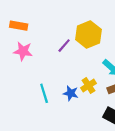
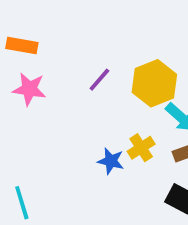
yellow hexagon: (88, 35) -> (154, 83), moved
cyan line: (44, 93) -> (22, 203), moved

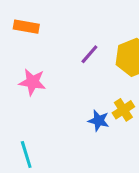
pink star: (29, 89) -> (32, 82), moved

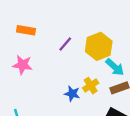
orange rectangle: (26, 27) -> (26, 30), moved

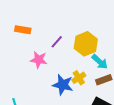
pink star: (23, 65) -> (39, 60), moved
blue star: (72, 94) -> (63, 85), size x1.5

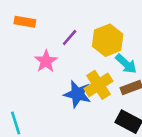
pink star: (39, 60) -> (46, 61), turned 30
yellow cross: (79, 78) -> (98, 85), size x1.5

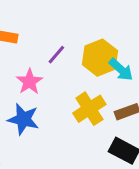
cyan arrow: (126, 64) -> (121, 70), moved
blue star: (77, 94) -> (23, 119), moved

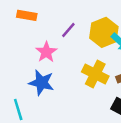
yellow cross: (89, 109) -> (95, 74), turned -30

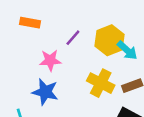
pink star: (46, 52) -> (50, 60), turned 30

